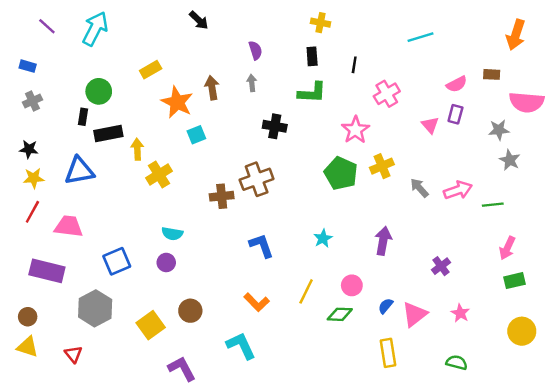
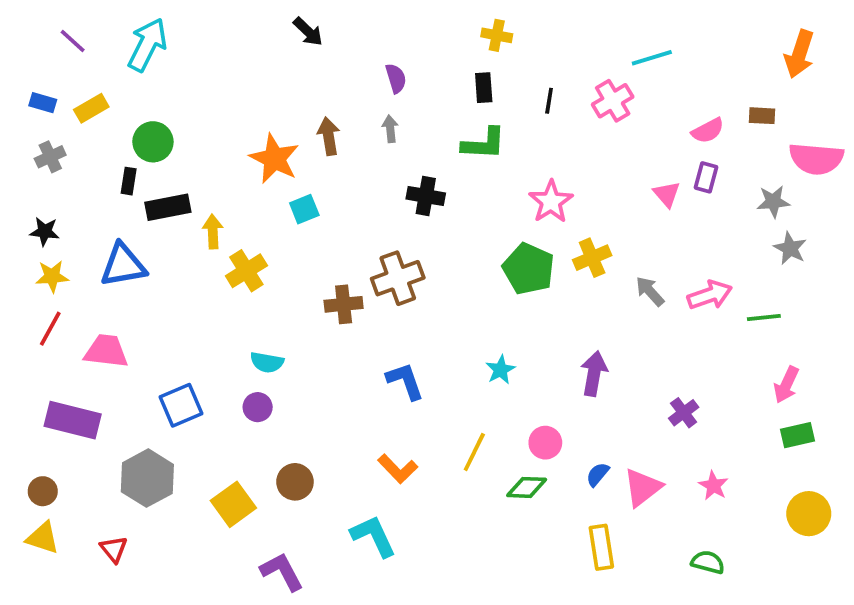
yellow rectangle: (151, 70) -> (91, 108), moved
pink cross: (387, 94) -> (613, 101), moved

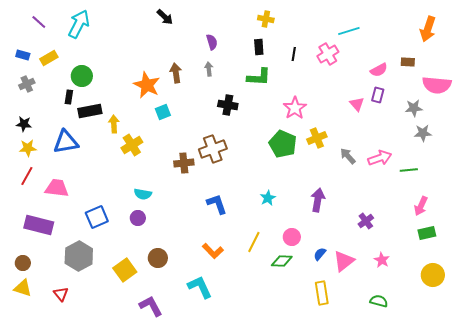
gray star: (790, 248) -> (423, 133), turned -30

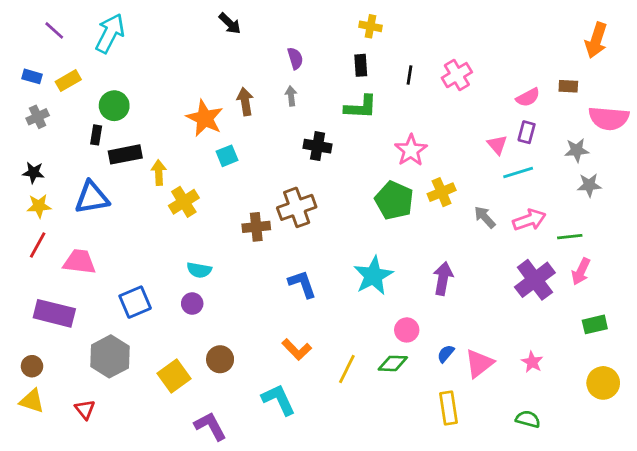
cyan line: (349, 31) -> (518, 173), moved
cyan star: (268, 198) -> (373, 276), size x1.8
pink arrow: (421, 206) -> (581, 271), moved
purple cross: (366, 221) -> (535, 280), moved, size x1.8
yellow line: (254, 242) -> (347, 369), moved

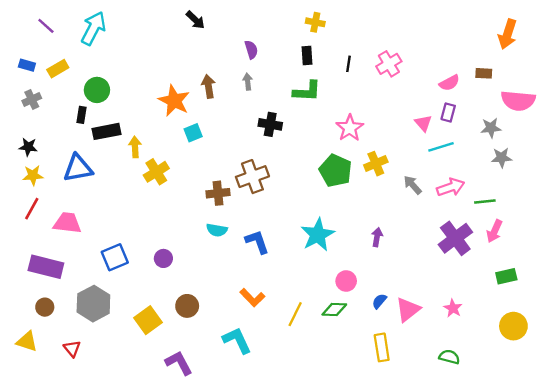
cyan semicircle: (199, 270) -> (217, 230), moved
purple arrow: (443, 278) -> (377, 237), size x0.7
brown circle: (32, 366) -> (45, 307), moved

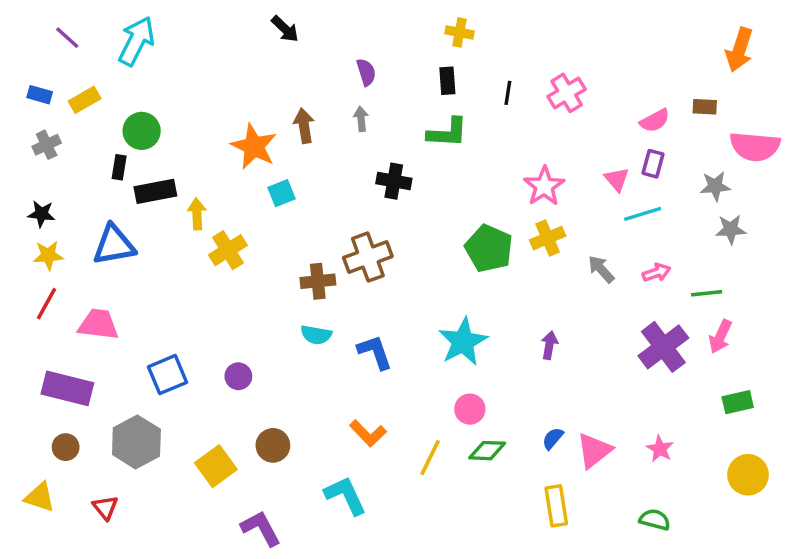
pink star: (350, 128) -> (544, 186), moved
pink arrow: (451, 187) -> (656, 273), size x0.7
pink circle: (346, 281) -> (470, 409), moved

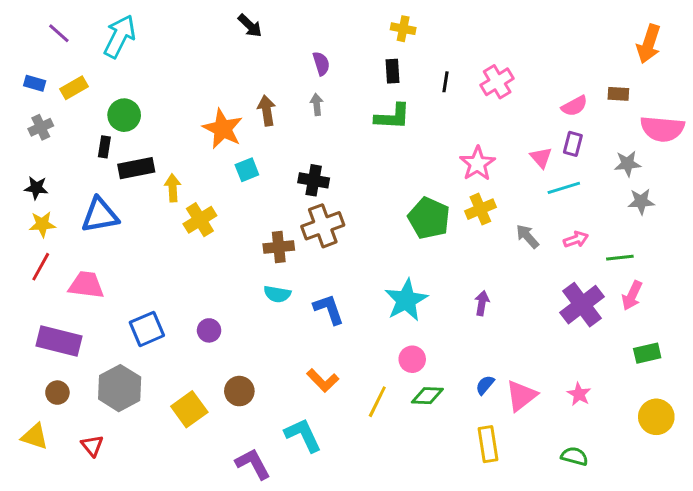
black cross: (394, 181) -> (314, 180), moved
purple L-shape: (261, 528) -> (253, 464), moved

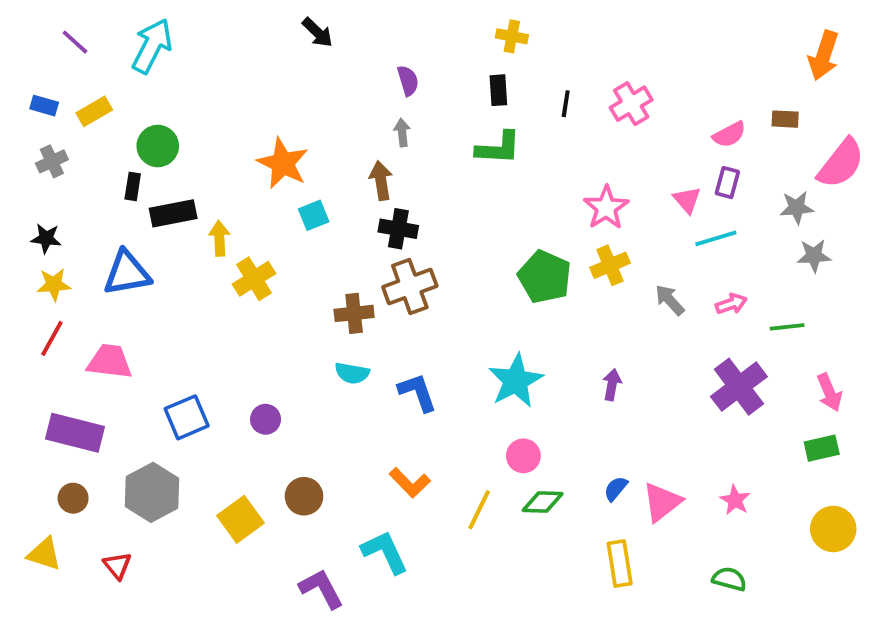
brown arrow: (267, 111) -> (381, 181), moved
pink semicircle: (662, 129) -> (841, 163), turned -57
pink arrow: (632, 296) -> (829, 392), moved, turned -48

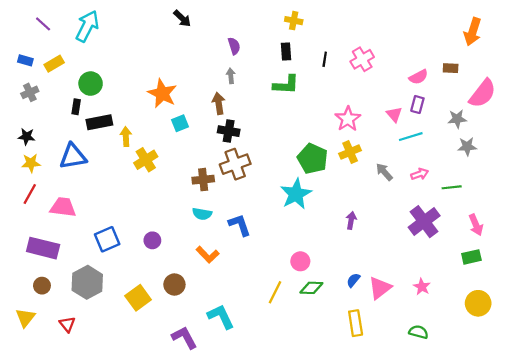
cyan star: (516, 381) -> (296, 194), moved
orange L-shape: (410, 483) -> (208, 255), moved
yellow triangle: (44, 554) -> (25, 318), turned 50

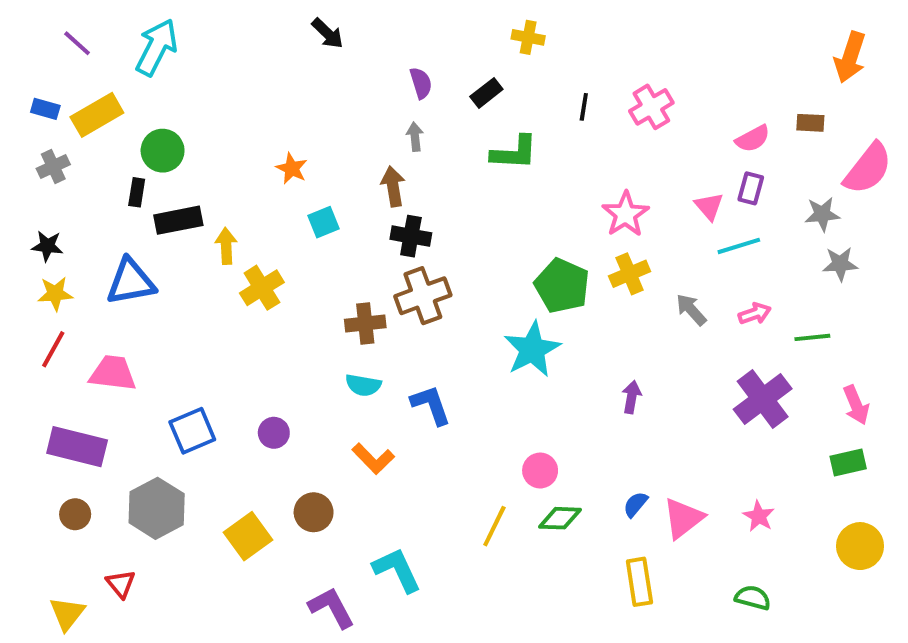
black rectangle: (286, 52) -> (486, 93), moved, turned 56
yellow rectangle: (54, 64) -> (97, 115), size x1.4
orange star: (162, 93) -> (292, 168), size x0.6
yellow triangle: (25, 318) -> (67, 614), moved

